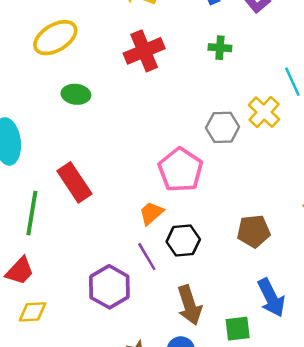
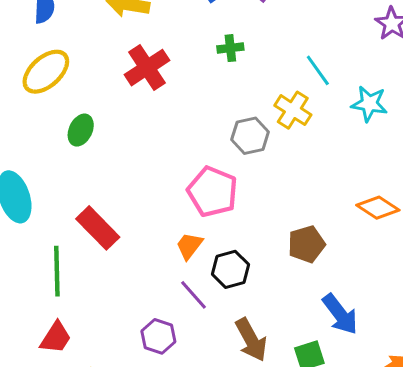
green ellipse: (76, 94) -> (81, 130), turned -60
purple hexagon: (109, 287) -> (158, 336), size x0.7

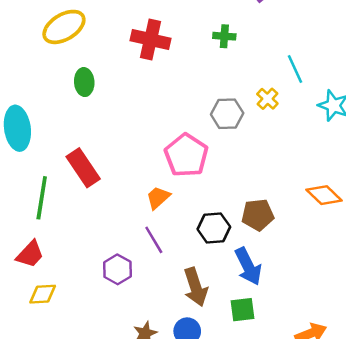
red cross: (147, 68) -> (150, 40), turned 36
yellow cross: (293, 110) -> (267, 99), size x0.7
green ellipse: (81, 130) -> (84, 82), turned -40
black hexagon: (230, 269) -> (214, 228), moved
blue arrow: (340, 314) -> (248, 266), moved

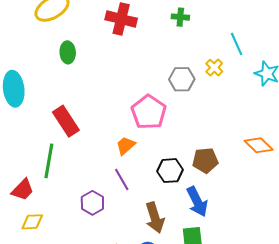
green line: (42, 198) -> (49, 161), moved

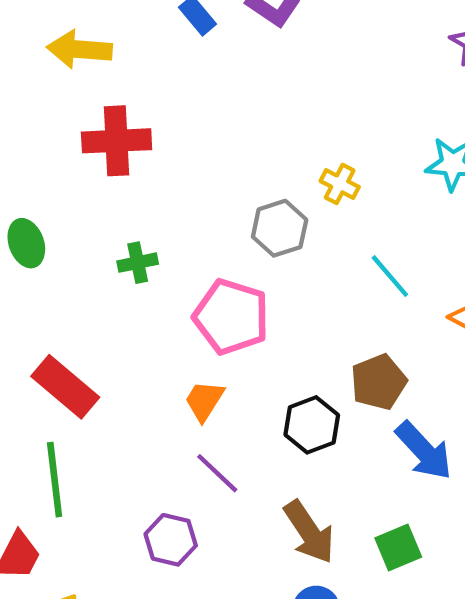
green cross: (180, 17) -> (138, 263), moved
cyan line: (237, 44) -> (390, 276), moved
blue arrow: (197, 202) -> (424, 451), moved

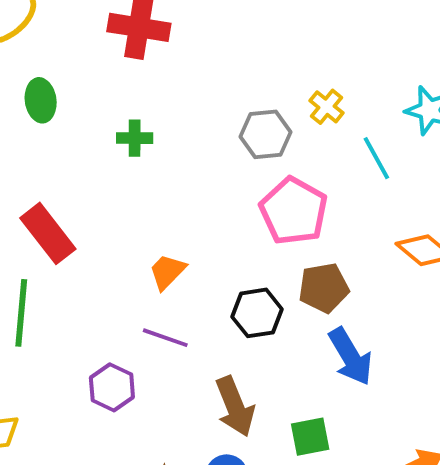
cyan line: (390, 276) -> (376, 158), moved
pink pentagon: (231, 317) -> (294, 211), moved
purple line: (217, 473) -> (165, 338), turned -36

